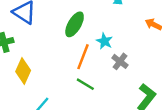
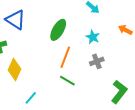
cyan star: (104, 41) -> (93, 37), moved
gray cross: (120, 61) -> (97, 61), turned 32

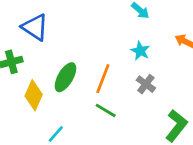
green ellipse: (58, 30) -> (65, 77), moved
gray cross: (97, 61) -> (146, 84), turned -32

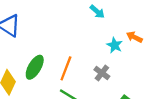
cyan star: (140, 51) -> (115, 45), moved

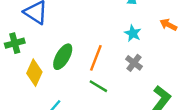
cyan star: (115, 45) -> (133, 33), moved

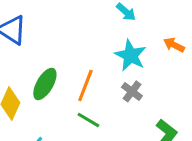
cyan star: (133, 33) -> (130, 55), size x1.5

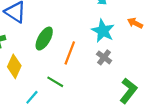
green ellipse: (45, 84) -> (44, 39), moved
green line: (88, 120) -> (55, 82), moved

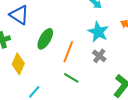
green line: (55, 82) -> (71, 78), moved

